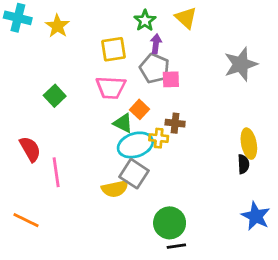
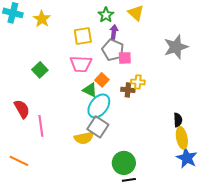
yellow cross: (159, 138) -> (138, 82), moved
yellow ellipse: (249, 144) -> (182, 138), moved
cyan ellipse: (135, 145) -> (99, 106), turned -35

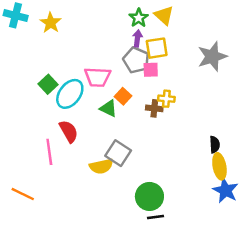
green star: (106, 15) -> (139, 18), moved
yellow square: (83, 36) -> (157, 48), moved
cyan ellipse: (99, 106) -> (70, 94), moved
red semicircle: (22, 109) -> (69, 131), moved

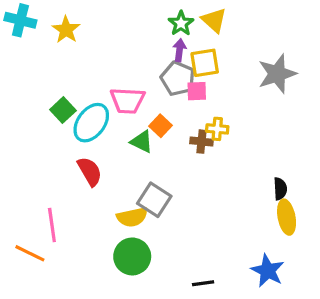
pink line: (49, 152) -> (52, 225), moved
blue star: (226, 190) -> (268, 271), moved
green circle: (149, 196) -> (132, 256), moved

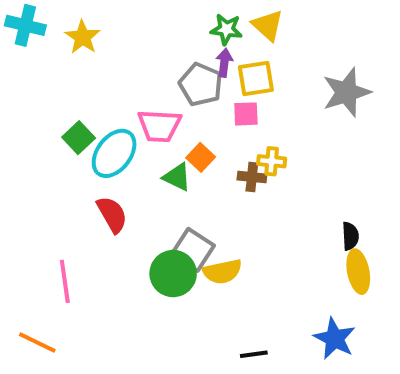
green star: (181, 23) -> (226, 29), turned -30
gray pentagon: (178, 79) -> (201, 84), moved
yellow semicircle: (132, 217) -> (222, 272), moved
orange line: (30, 253) -> (37, 342), moved
green circle: (132, 256) -> (173, 274), moved

